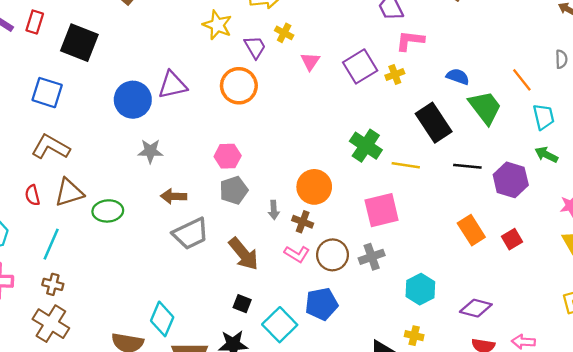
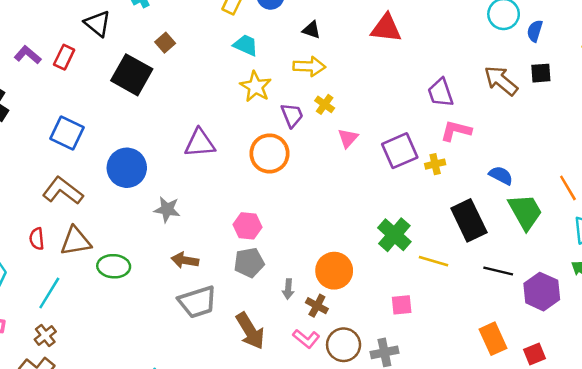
black square: (79, 43) -> (132, 75), moved
blue circle: (133, 100) -> (127, 168), moved
pink square: (382, 210) -> (402, 305), size x0.6
brown cross: (53, 284) -> (45, 335), turned 30

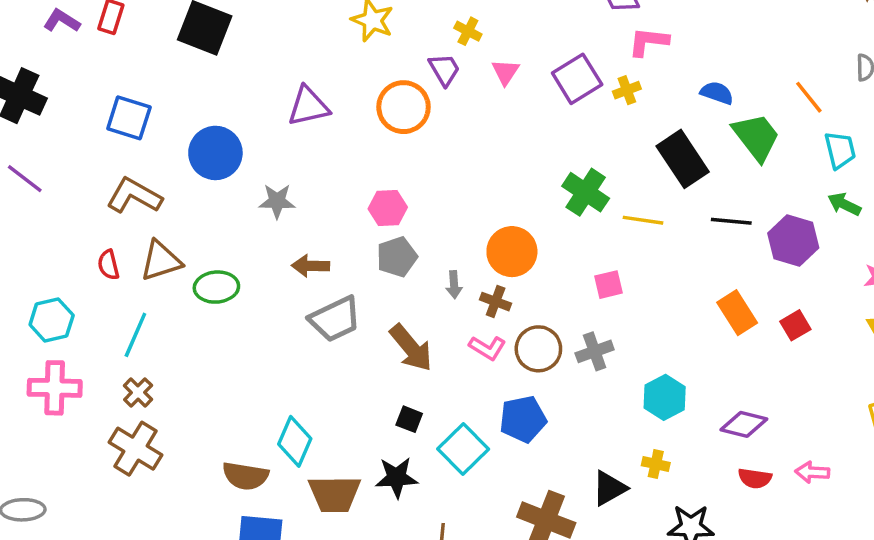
purple trapezoid: (292, 115) -> (444, 70), moved

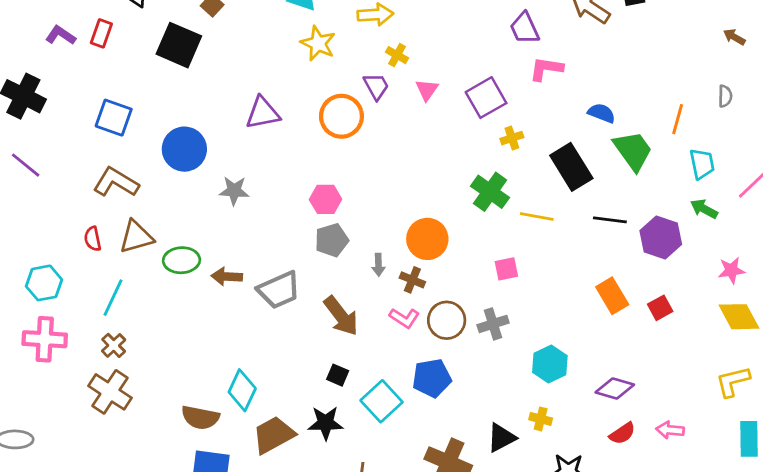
yellow cross: (627, 90) -> (512, 138), moved
orange line: (809, 97) -> (678, 119), turned 52
brown arrow: (311, 266) -> (227, 277), moved
red semicircle: (755, 478) -> (622, 433), turned -44
brown trapezoid: (334, 494) -> (274, 435), turned 150

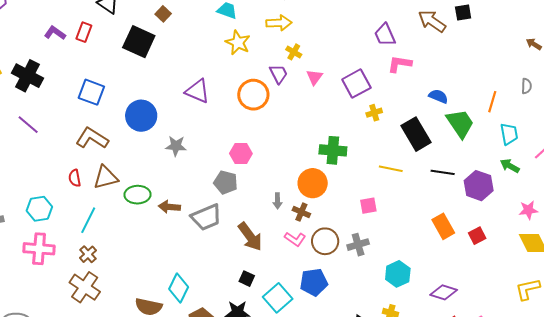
purple triangle: (263, 113) -> (197, 91), turned 32
green cross: (490, 192) -> (333, 150), moved, turned -32
gray pentagon: (332, 240) -> (226, 182), moved, turned 30

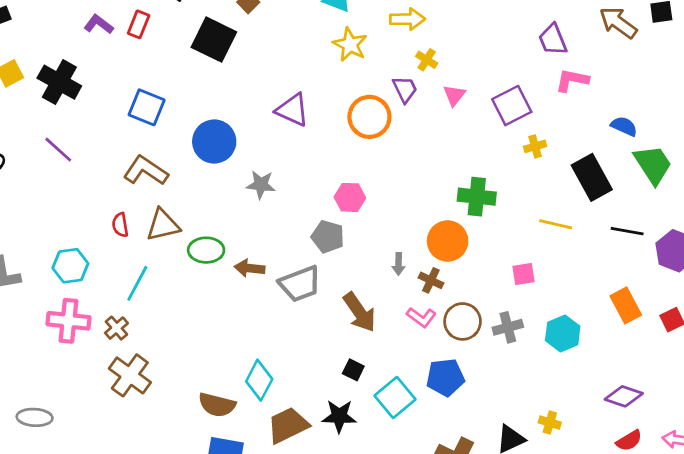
brown cross: (88, 254) -> (116, 328), moved
cyan hexagon: (398, 274) -> (563, 333), moved

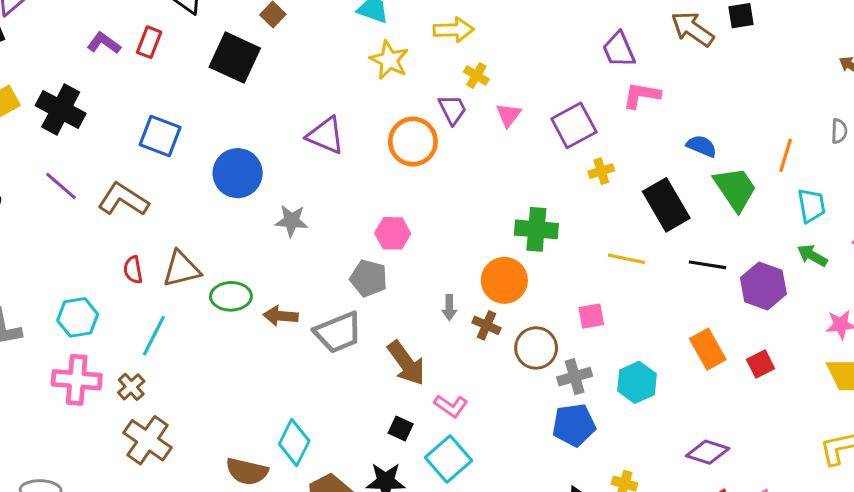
brown L-shape: (146, 171) -> (123, 199), moved
pink L-shape: (421, 317) -> (451, 406), moved
brown circle: (463, 321) -> (536, 348), moved
blue pentagon: (445, 377) -> (574, 425), moved

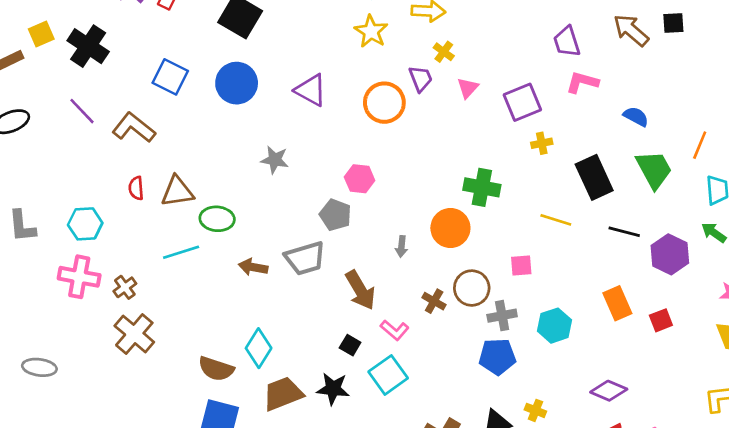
blue semicircle: (702, 146) -> (636, 117), moved
blue circle: (238, 173) -> (237, 83), moved
brown arrow: (281, 316) -> (253, 267), moved
brown cross: (486, 325) -> (434, 301), moved
cyan line: (154, 336) -> (181, 252), moved, turned 40

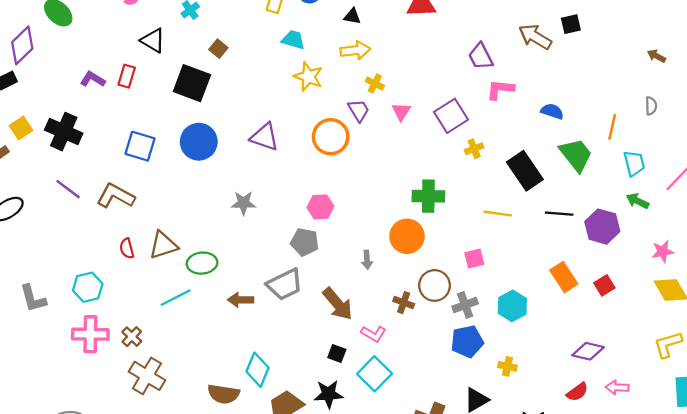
purple diamond: (609, 391) -> (588, 351), moved
yellow cross: (535, 410) -> (507, 366), moved

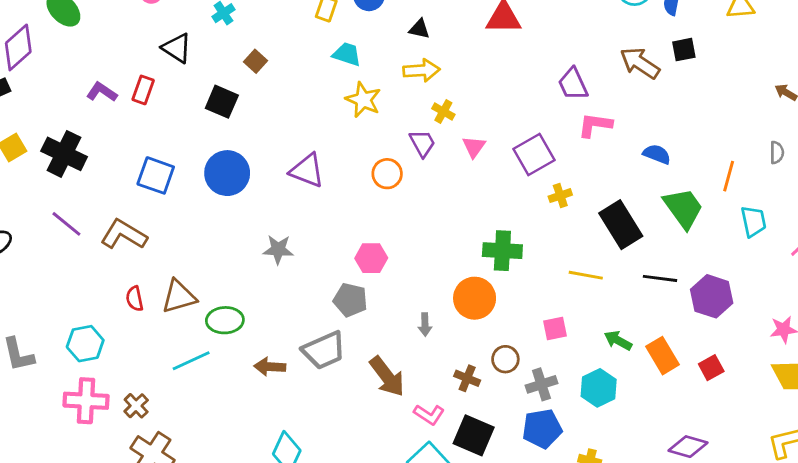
black square: (192, 83) -> (222, 102), size x0.7
orange circle: (331, 137) -> (387, 174), size x0.7
green arrow: (637, 201) -> (618, 340), moved
brown circle: (435, 285) -> (505, 359), size x0.7
black square: (337, 353) -> (474, 435), moved, size x1.8

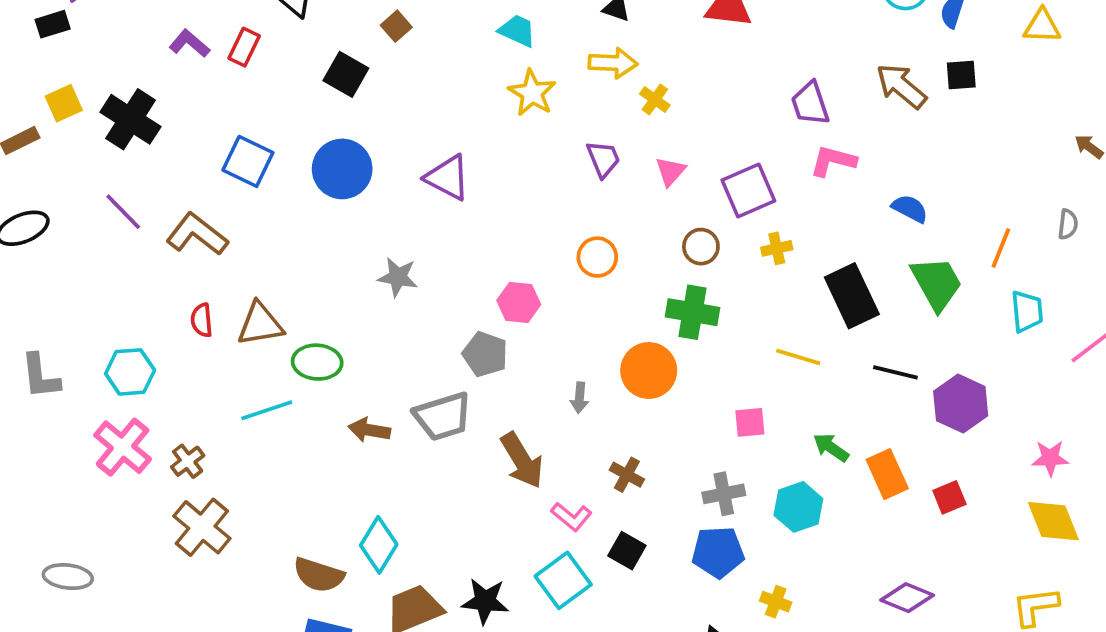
yellow cross: (443, 111) -> (655, 99), moved
orange circle: (387, 174) -> (597, 257), moved
brown circle: (505, 359) -> (701, 247), moved
pink cross: (86, 401) -> (123, 447), turned 30
black square: (474, 435) -> (627, 551), size x0.7

